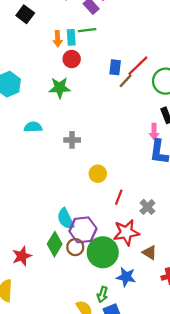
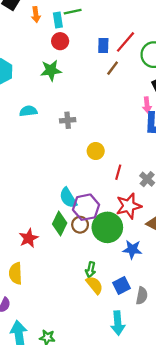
orange arrow: (58, 39) -> (36, 15), moved
brown line: (126, 81) -> (113, 68), moved
green arrow: (102, 294) -> (91, 270), moved

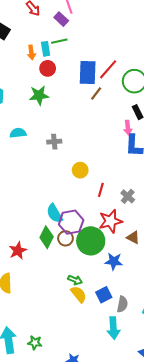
orange arrow: (36, 15) -> (31, 52), moved
blue rectangle: (103, 45) -> (88, 73), size x1.6
green arrow: (91, 270) -> (75, 280), turned -80
cyan arrow: (118, 323) -> (113, 328), moved

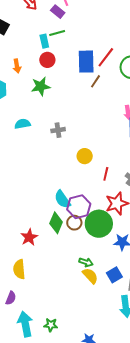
orange arrow: (31, 52) -> (17, 66), moved

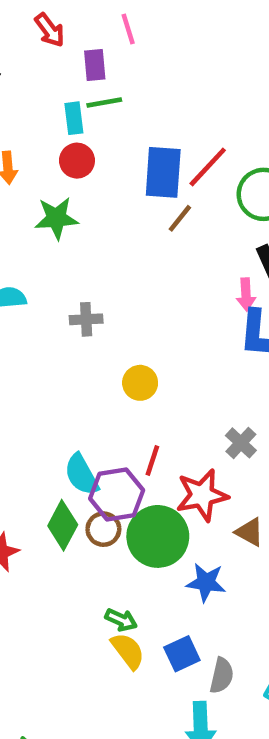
purple rectangle: (58, 12) -> (95, 65), moved, turned 40
red line: (106, 174) -> (152, 461), moved

